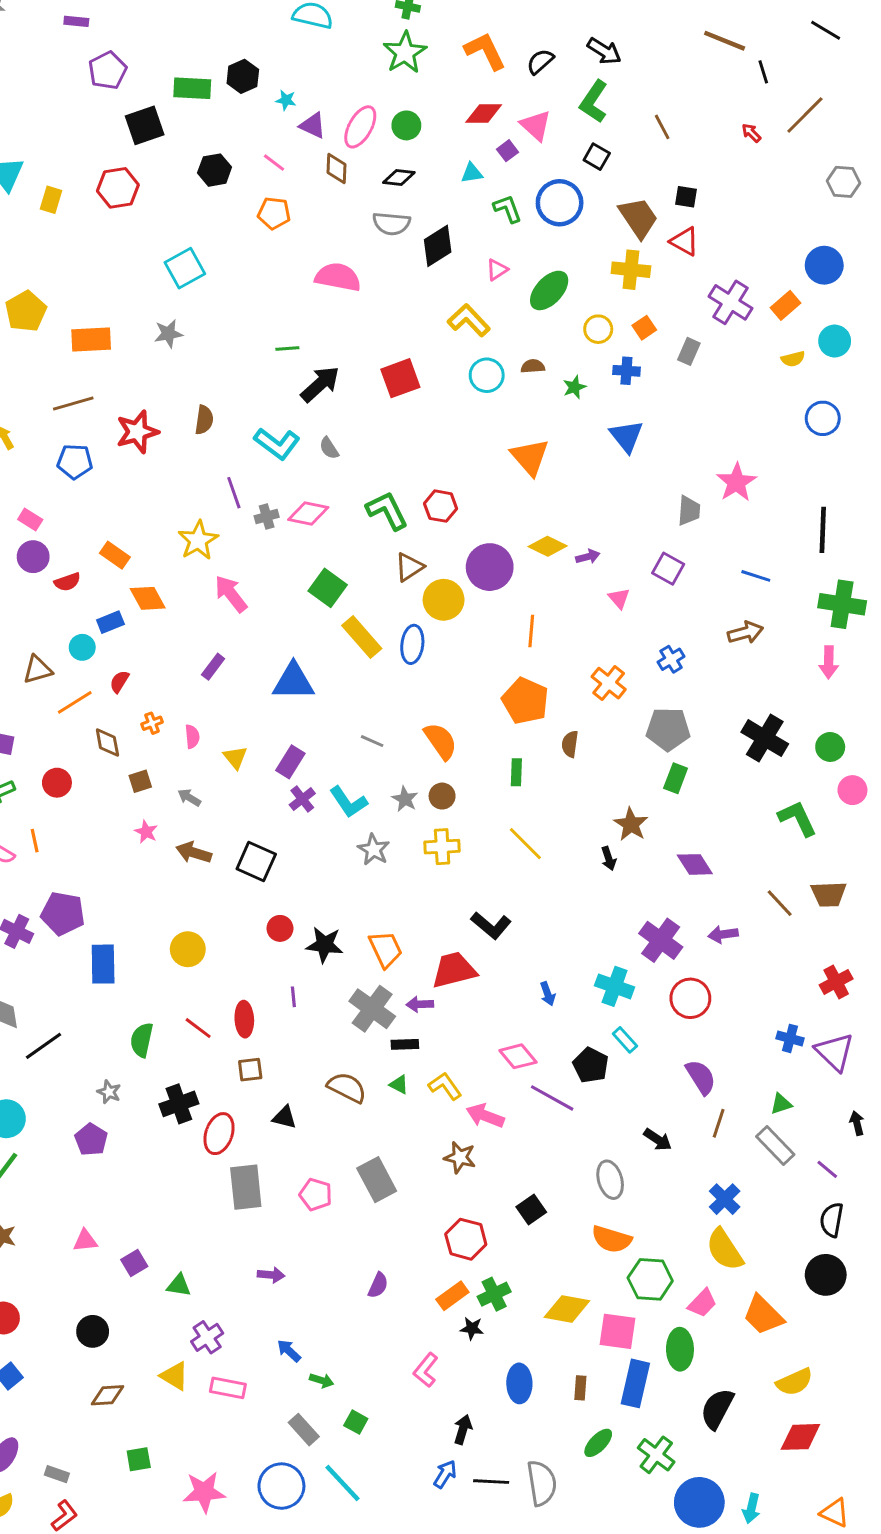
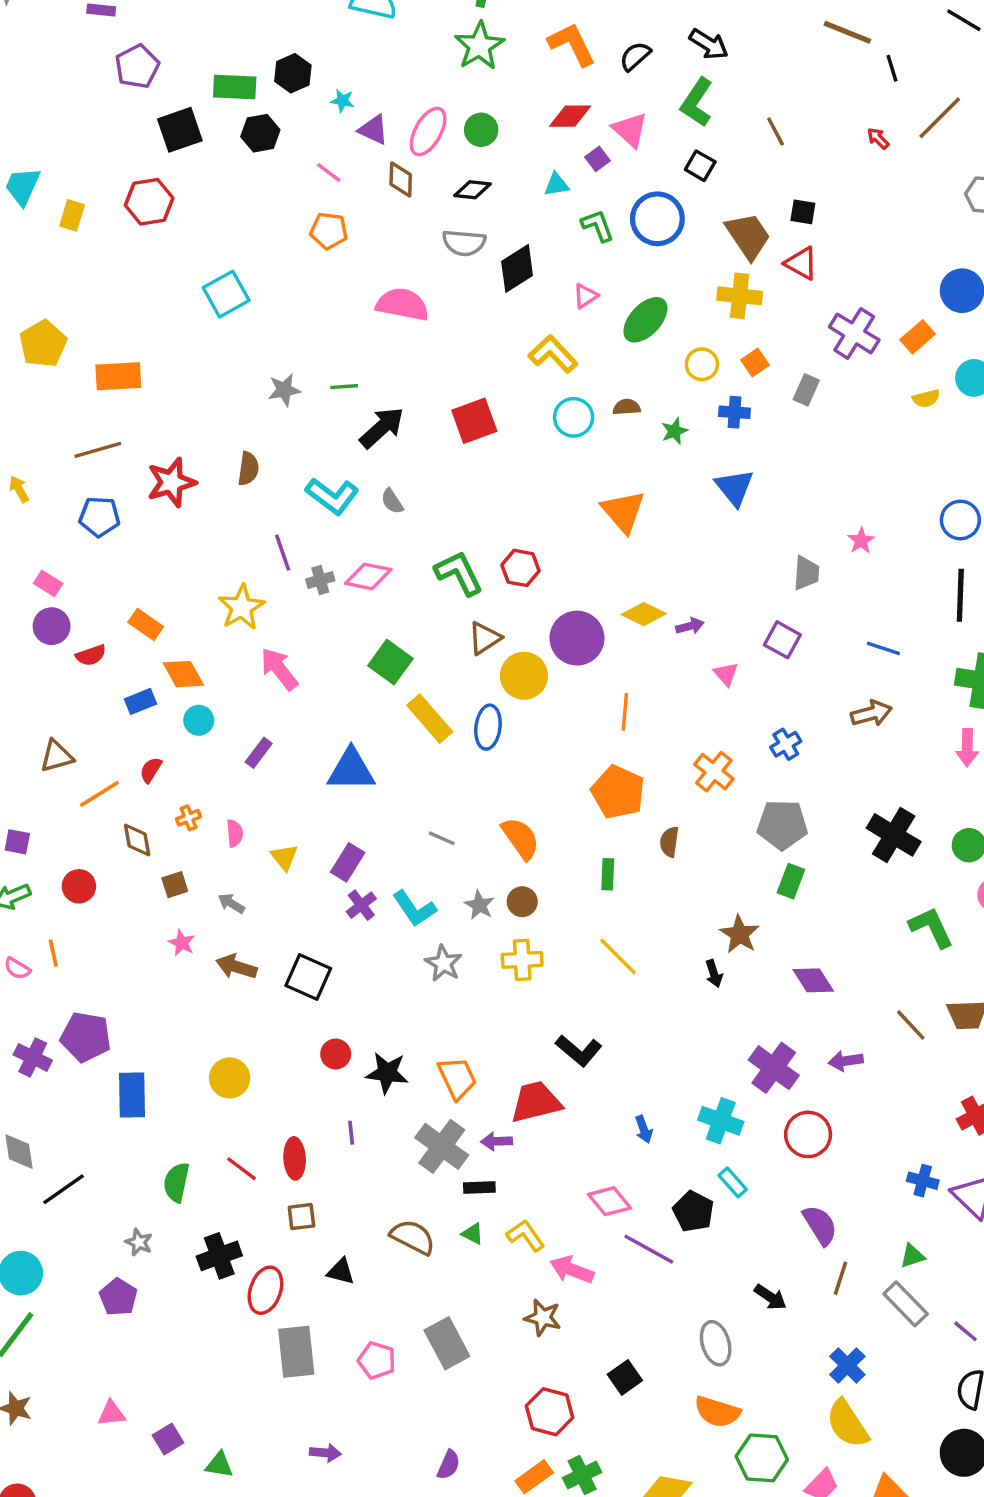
black hexagon: (215, 170) -> (260, 133), moved
gray star: (168, 334) -> (284, 390), moved
blue circle: (823, 418) -> (960, 520), moved
pink star: (736, 482) -> (861, 541), size x0.6
cyan circle: (82, 647) -> (199, 720), moved

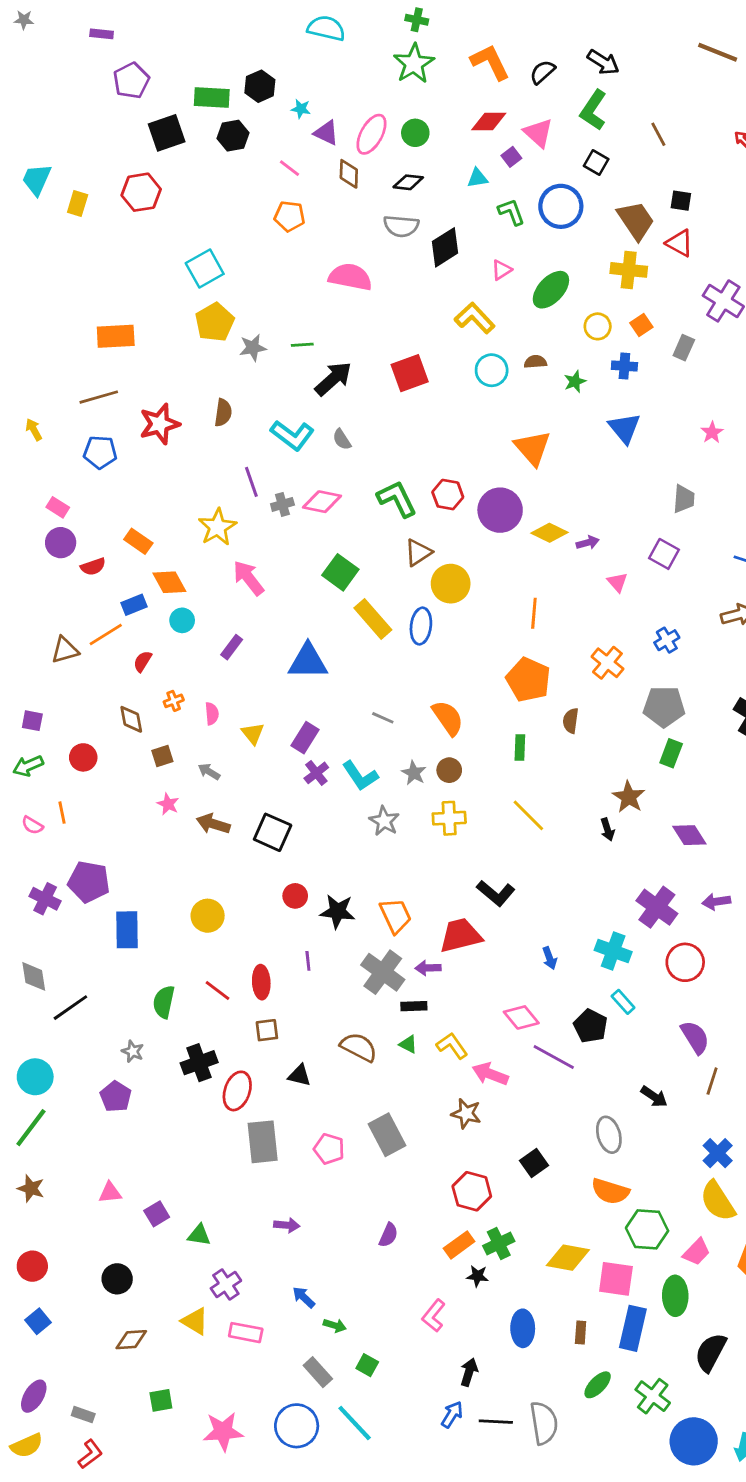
yellow pentagon: (43, 344) -> (215, 322), moved
pink star: (861, 541) -> (712, 432), moved
purple circle: (577, 638) -> (500, 510), moved
orange line: (99, 794) -> (106, 634), moved

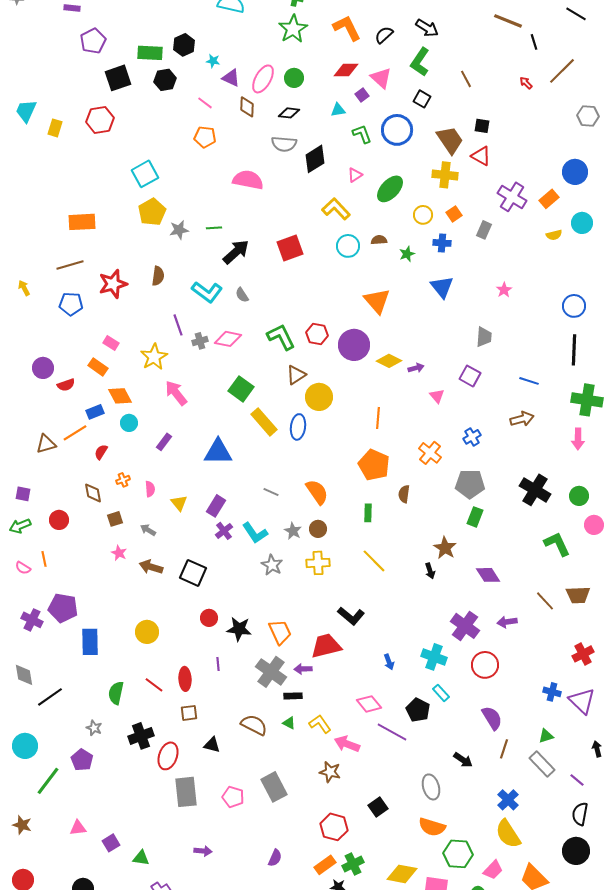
pink rectangle: (58, 507) -> (111, 343), moved
green line: (31, 1128) -> (48, 781), moved

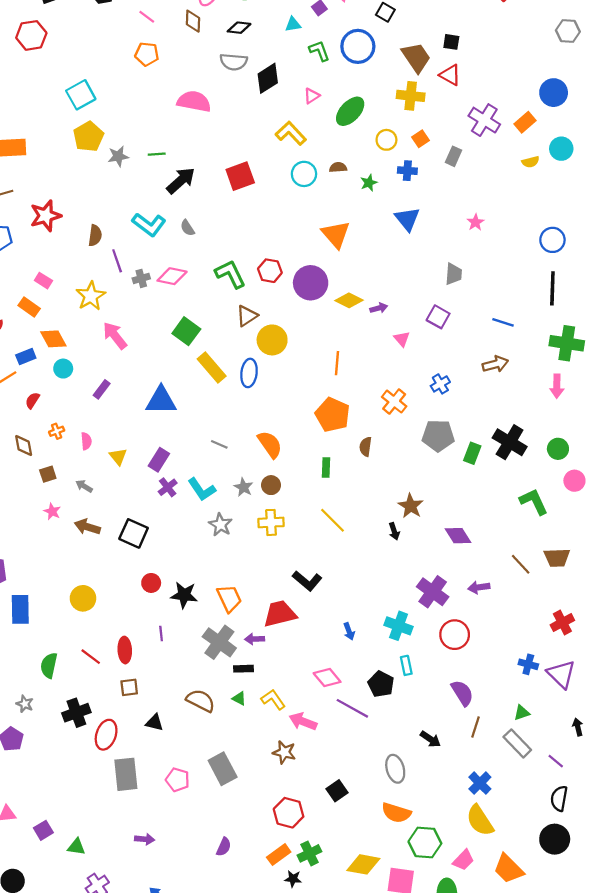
brown semicircle: (158, 276) -> (95, 236), moved
green rectangle: (475, 517) -> (472, 453), moved
cyan rectangle: (441, 693) -> (406, 665), turned 30

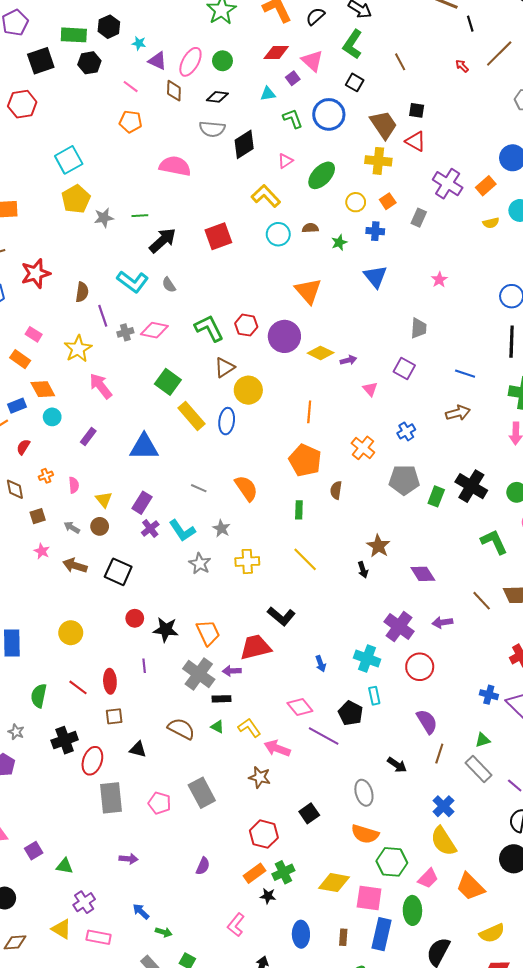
brown circle: (271, 485) -> (100, 526), moved

